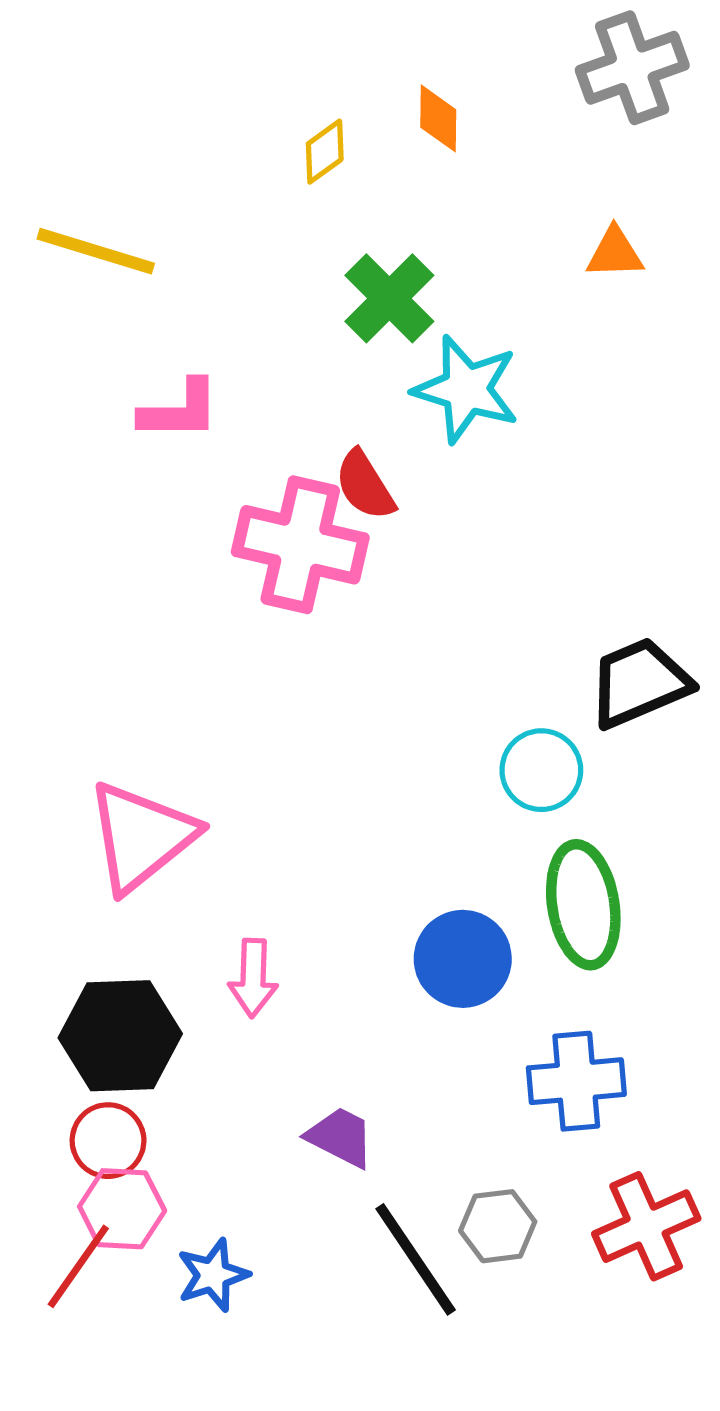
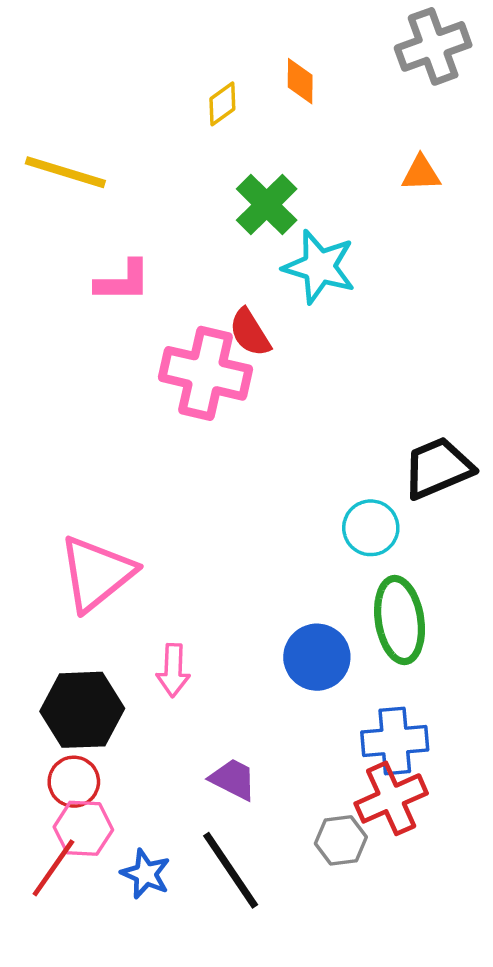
red cross: (646, 1226) -> (391, 798), moved
black line: (416, 1259) -> (231, 870), moved
blue star: (213, 1275) -> (146, 874), turned -30

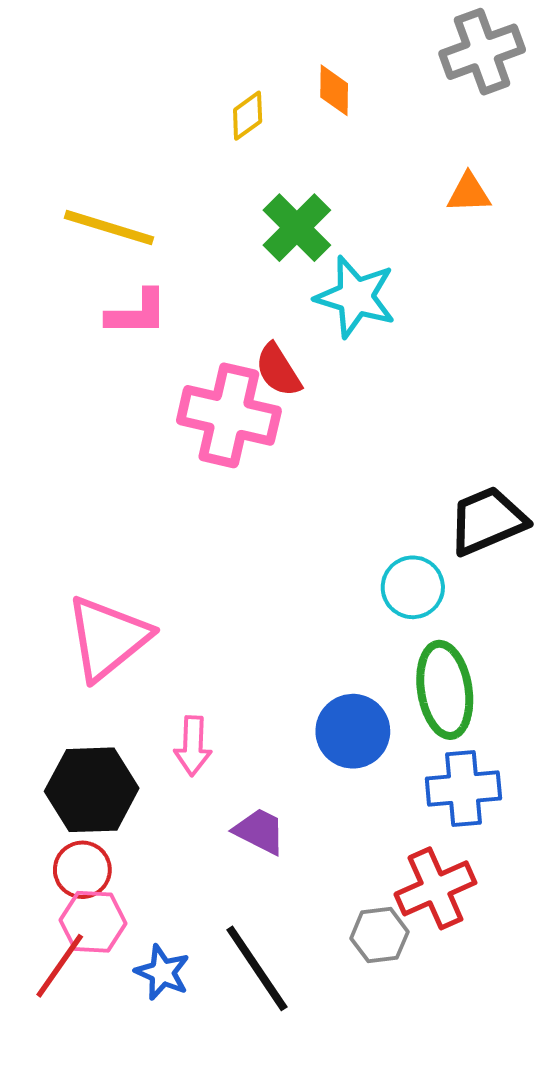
yellow line: (65, 172) -> (109, 228), moved
blue cross: (395, 741) -> (463, 788), moved
purple trapezoid: (233, 779) -> (260, 831), moved

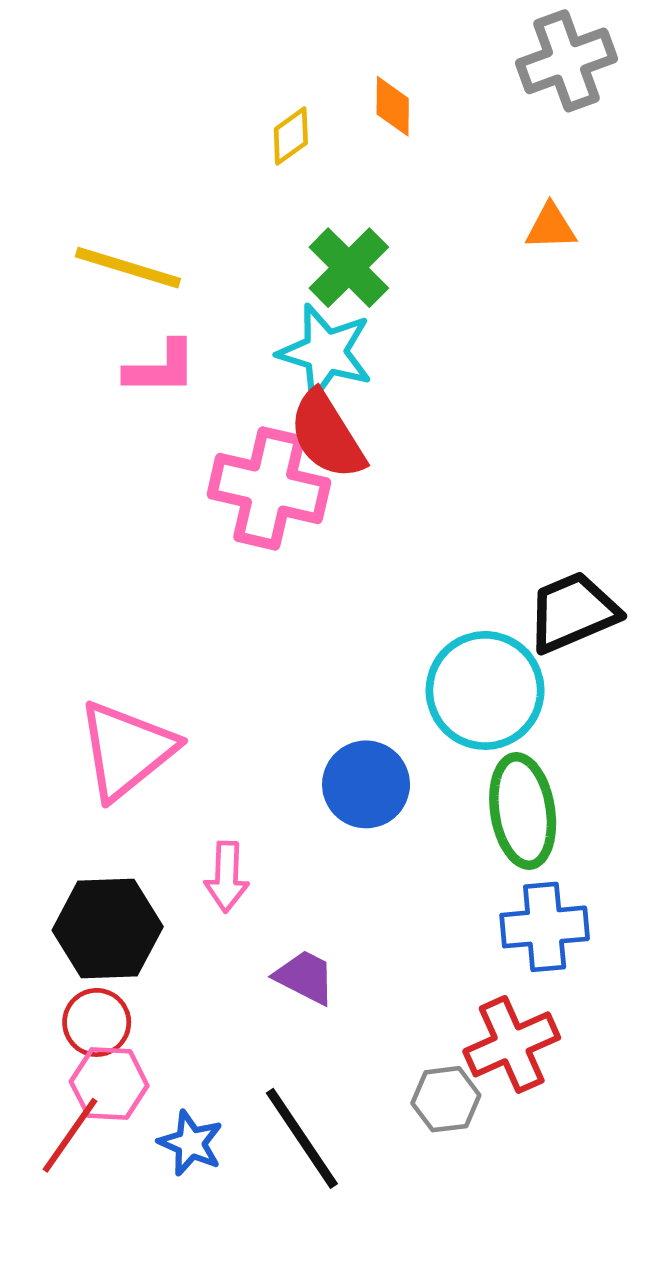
cyan star: (355, 297) -> (325, 352), moved
red semicircle: (278, 370) -> (327, 435), size x1.4
cyan circle: (413, 587) -> (485, 690), size x1.6
blue circle: (353, 731) -> (366, 784), moved

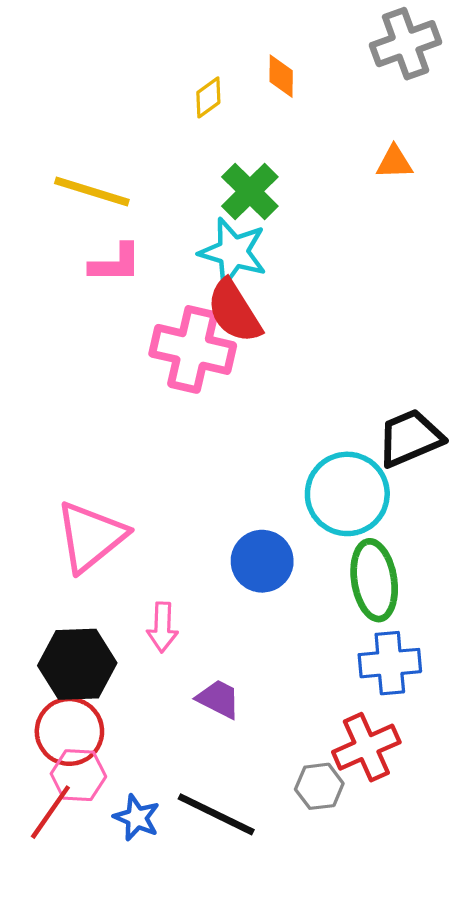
red circle: (97, 1022) -> (69, 731), size x1.4
black line: (302, 1138) -> (216, 814), turned -30

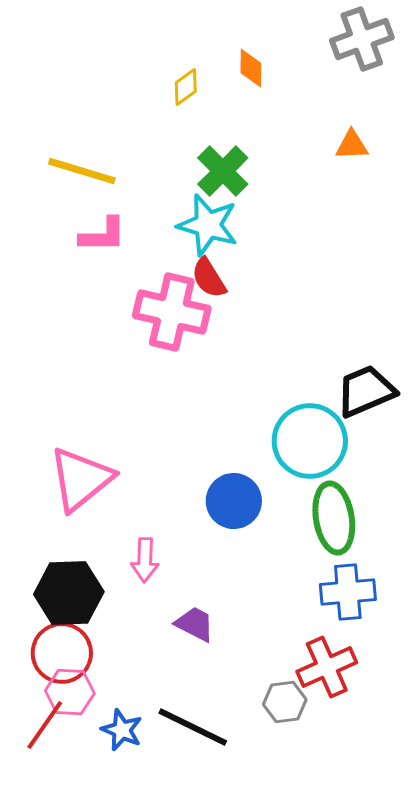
red semicircle: (234, 311) -> (209, 278), size x0.7

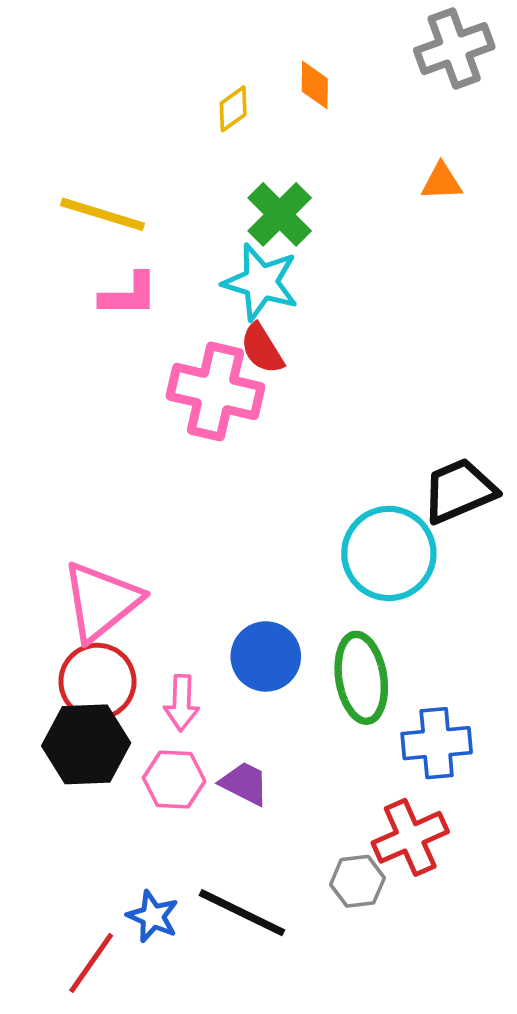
blue circle: (234, 501) -> (266, 656), moved
green ellipse: (334, 518) -> (361, 678), moved
red circle: (62, 653) -> (97, 682), moved
pink hexagon: (70, 692) -> (174, 780), moved
red line: (45, 725) -> (91, 963), moved

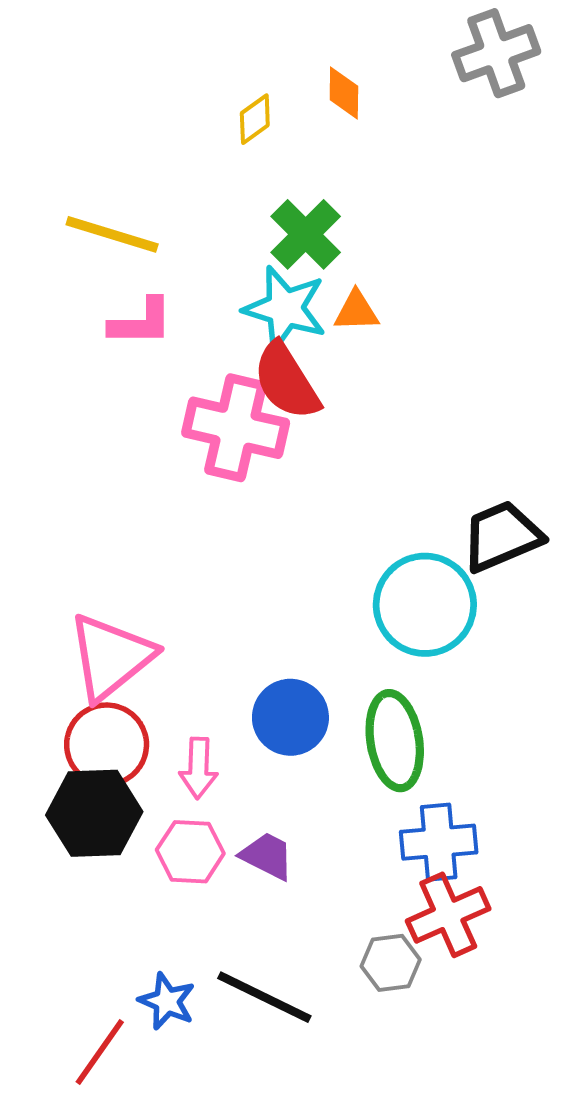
orange triangle: (442, 182) -> (356, 311), moved
red semicircle: (262, 349) -> (286, 381), size x1.4
blue cross: (437, 743) -> (439, 842), moved

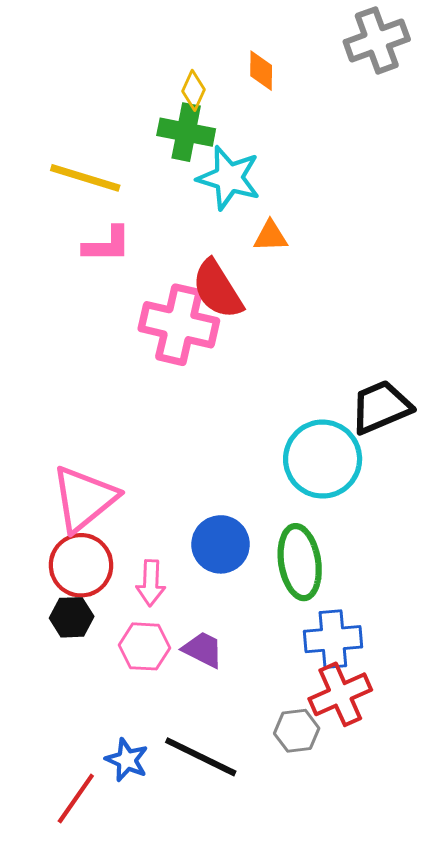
yellow diamond: (255, 119) -> (193, 90), turned -30
green cross: (306, 234) -> (186, 132), moved, turned -34
cyan star: (285, 308) -> (229, 178), moved
black hexagon: (94, 813) -> (72, 617), size x0.6

